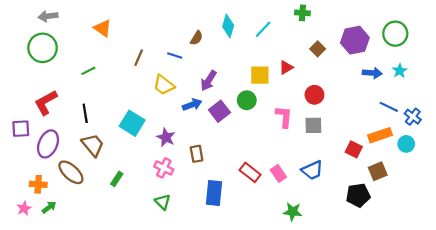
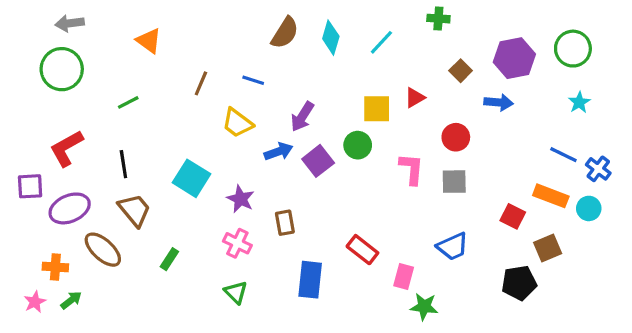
brown semicircle: (197, 38) -> (285, 33), moved, size x1.5
blue arrow: (372, 73) -> (499, 102), moved
orange rectangle: (380, 135) -> (551, 196), turned 40
purple ellipse: (48, 144) -> (70, 208), turned 44
pink rectangle: (278, 173) -> (404, 276), moved, turned 49

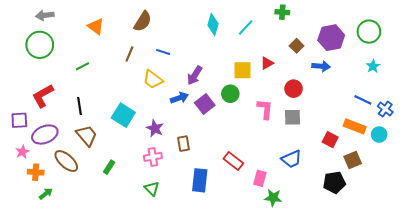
brown semicircle: (285, 33) -> (143, 21), moved
pink cross: (237, 243) -> (153, 157), turned -36
pink star: (35, 302) -> (22, 152), moved

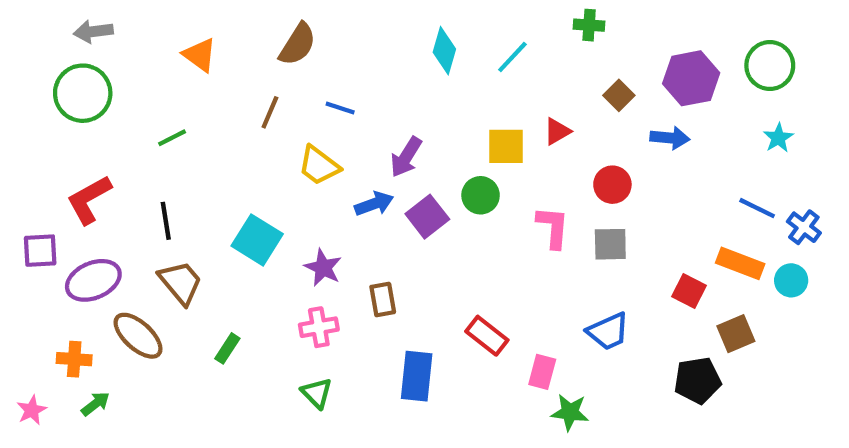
pink star: (22, 152) -> (32, 410), moved

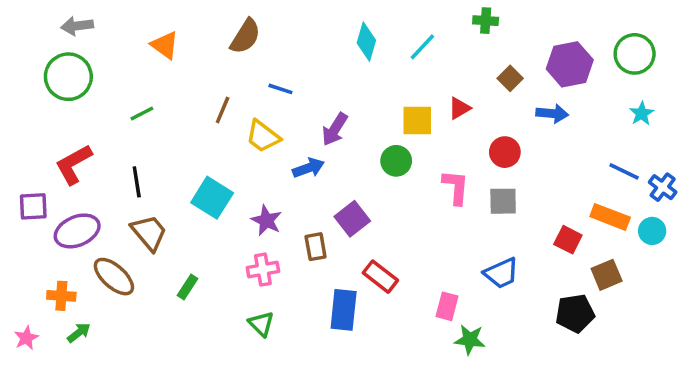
brown line: (270, 112) -> (223, 110), moved
purple square: (427, 217) -> (352, 219), moved
red rectangle: (487, 336) -> (380, 277), moved

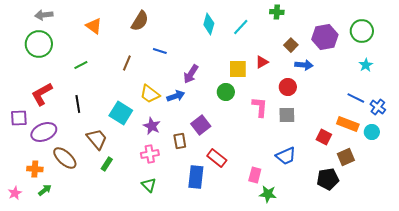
blue arrow: (552, 113) -> (304, 65), moved
yellow trapezoid: (263, 136) -> (150, 94), moved
brown trapezoid: (149, 233) -> (97, 139), moved

